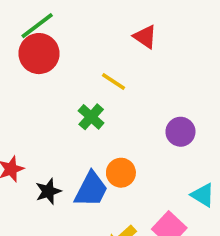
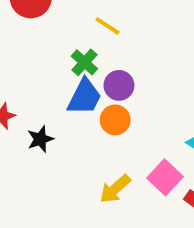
purple circle: (180, 132) -> (119, 85), moved
blue trapezoid: (91, 189) -> (84, 97), moved

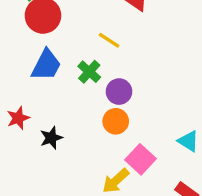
blue trapezoid: (84, 97) -> (46, 65), moved
pink square: (165, 177) -> (140, 159), moved

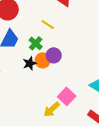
orange circle: (116, 121) -> (43, 60), moved
black star: (51, 138) -> (30, 63), moved

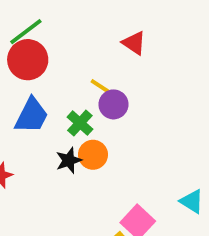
purple circle: (54, 55) -> (113, 104), moved

